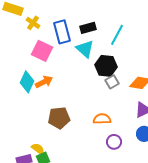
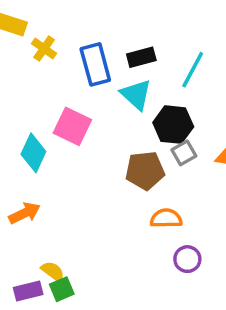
pink square: (42, 51) -> (72, 126), moved
orange arrow: (44, 82) -> (25, 213), moved
brown pentagon: (59, 118) -> (145, 171), moved

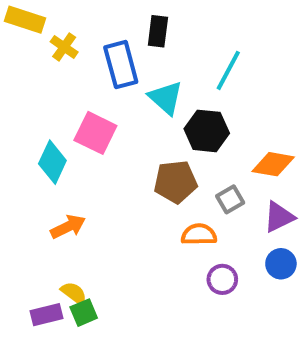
black rectangle: (141, 57) -> (158, 31), moved, turned -68
gray square: (184, 153) -> (230, 199), moved
orange arrow: (25, 213) -> (68, 227), moved

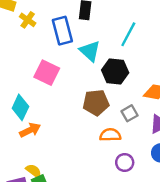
cyan diamond: (52, 162) -> (20, 107), moved

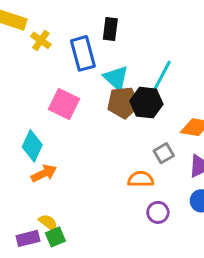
cyan line: (128, 34) -> (162, 75), moved
brown pentagon: (96, 103) -> (123, 103), moved

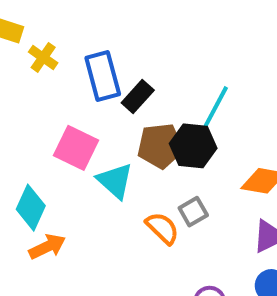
black rectangle: (110, 29) -> (138, 96), moved, turned 35
cyan triangle: (116, 78) -> (115, 181), moved
gray square: (164, 153) -> (193, 212), moved
orange semicircle: (141, 179) -> (162, 228), moved, turned 45

